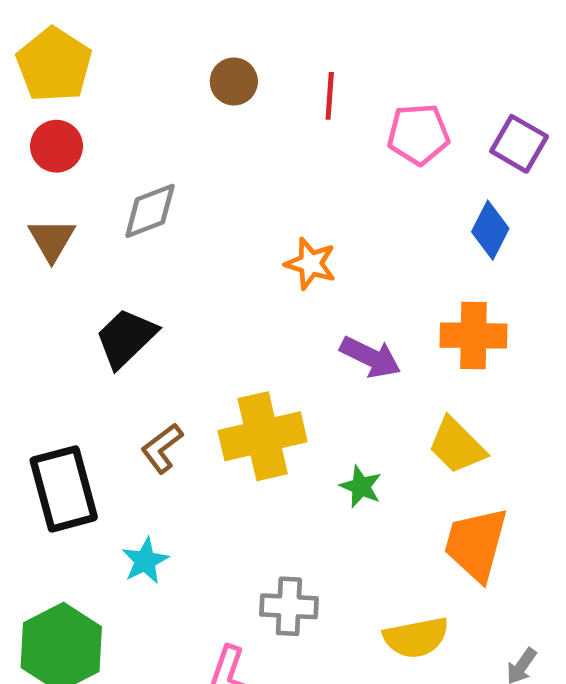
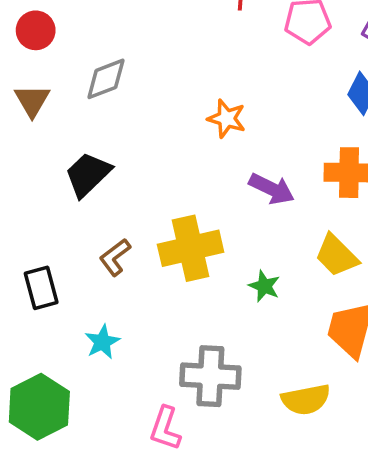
black rectangle: (64, 489) -> (41, 288), size x0.7
gray cross: (289, 606) -> (210, 376), size x1.4

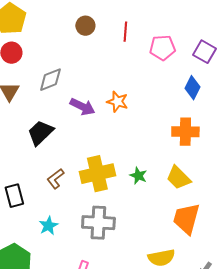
purple arrow: (272, 189) -> (82, 107), moved
green star: (264, 286) -> (138, 176), moved
gray cross: (210, 376) -> (98, 223), moved

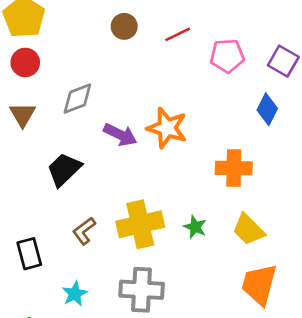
red line: (125, 32) -> (178, 34), turned 60
orange star: (117, 102) -> (167, 128), size x1.4
orange cross: (185, 132) -> (234, 168), moved

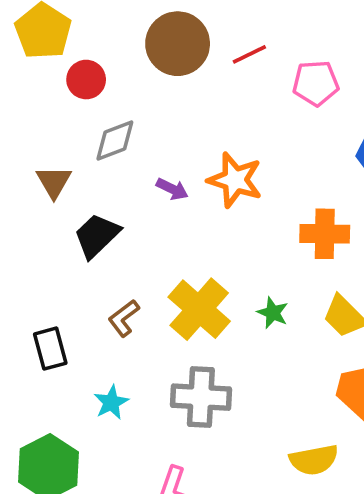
brown circle: (124, 26) -> (178, 44), size x1.8
red circle: (25, 62) -> (86, 80), moved
brown triangle: (23, 115) -> (54, 182), moved
purple arrow: (120, 135) -> (172, 189), size x0.7
yellow cross: (140, 224) -> (199, 309), turned -36

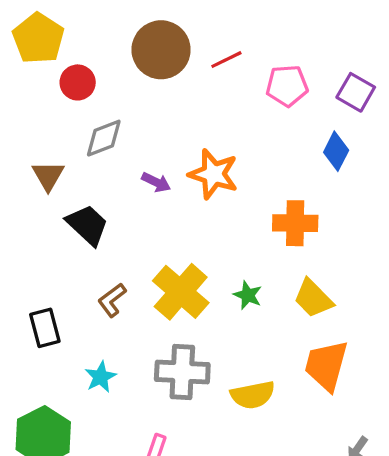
black trapezoid: (97, 236) -> (87, 225), turned 87
yellow semicircle: (314, 460) -> (253, 395), moved

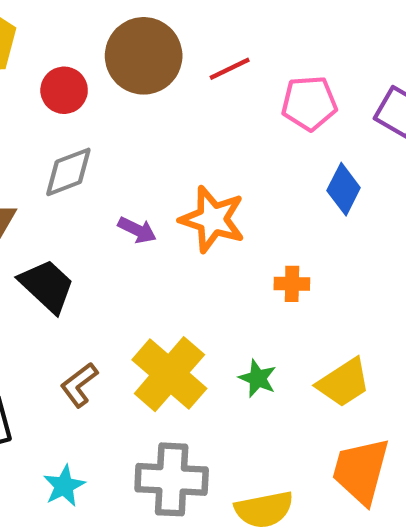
red circle: (78, 82) -> (64, 90), moved
blue diamond: (336, 151) -> (344, 189), moved
orange cross: (295, 223) -> (292, 284), moved, size x0.6
yellow trapezoid: (313, 298) -> (344, 383), turned -78

